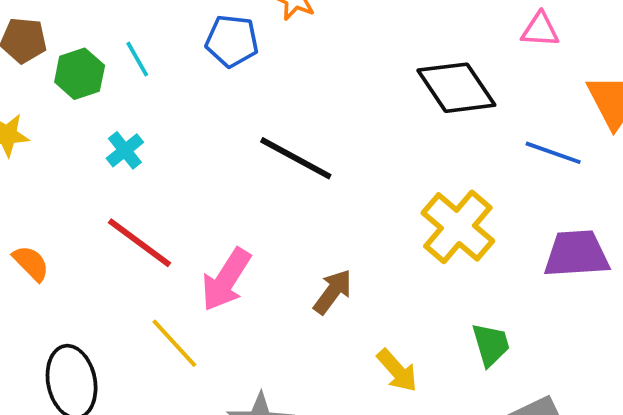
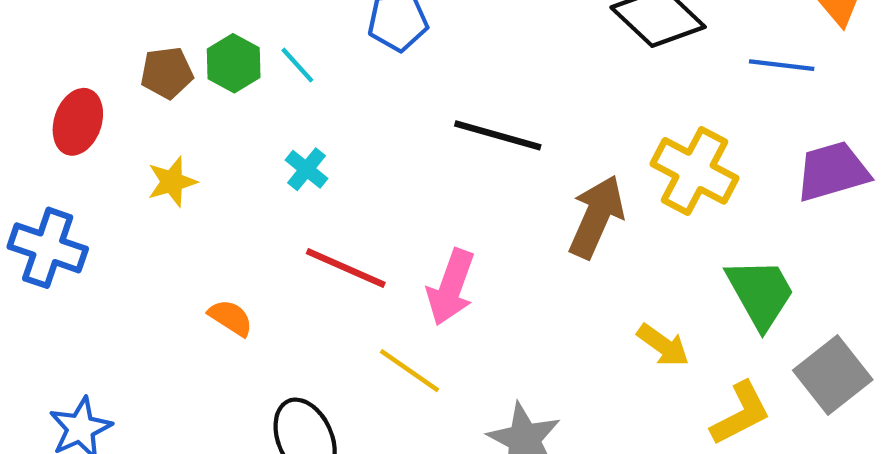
green hexagon: (80, 74) -> (234, 63), moved
brown arrow: (333, 292) -> (596, 217), moved, size x1.5
green trapezoid: (491, 345) -> (760, 293), size x1.5

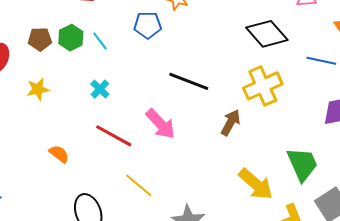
yellow cross: (695, 171) -> (263, 86), moved, turned 33
brown arrow: (596, 217) -> (231, 123), size x0.7
pink arrow: (451, 287) -> (161, 124), moved, turned -68
yellow arrow: (663, 345) -> (256, 184), size x1.5

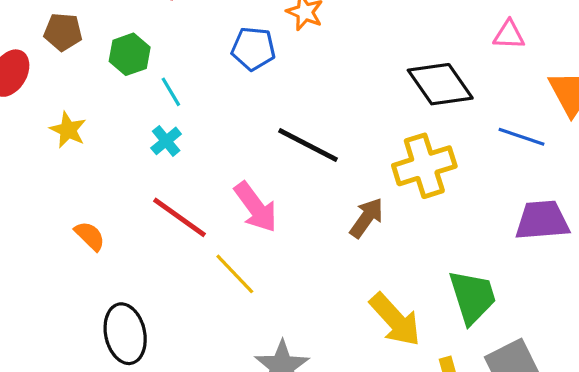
brown pentagon: (40, 39) -> (63, 32), moved
cyan line: (100, 41) -> (171, 92), moved
yellow star: (38, 89) -> (68, 130), turned 30
yellow line: (139, 185) -> (235, 274), moved

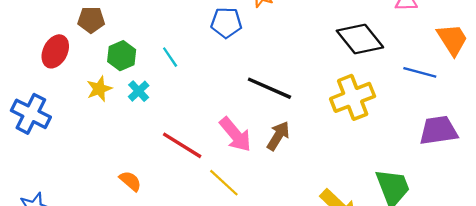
green hexagon: (130, 54) -> (122, 56), moved
yellow star: (68, 130) -> (99, 89), turned 30
cyan cross: (166, 141) -> (139, 91), moved
brown arrow: (367, 218) -> (278, 136), moved
orange semicircle: (90, 236) -> (130, 181), moved

